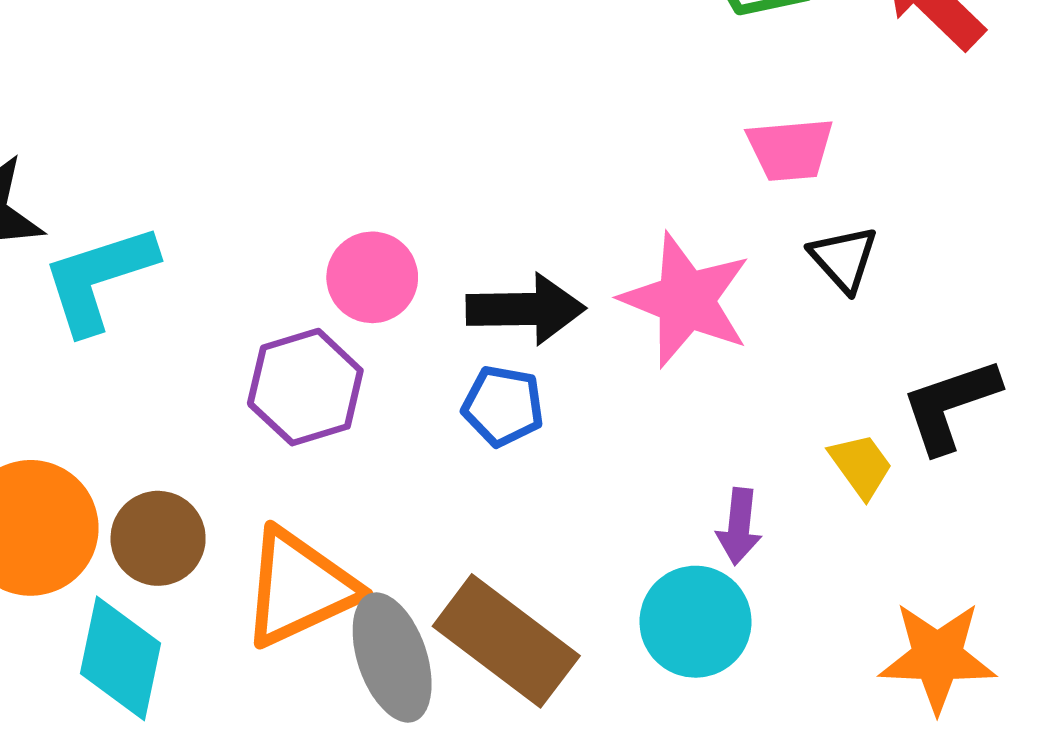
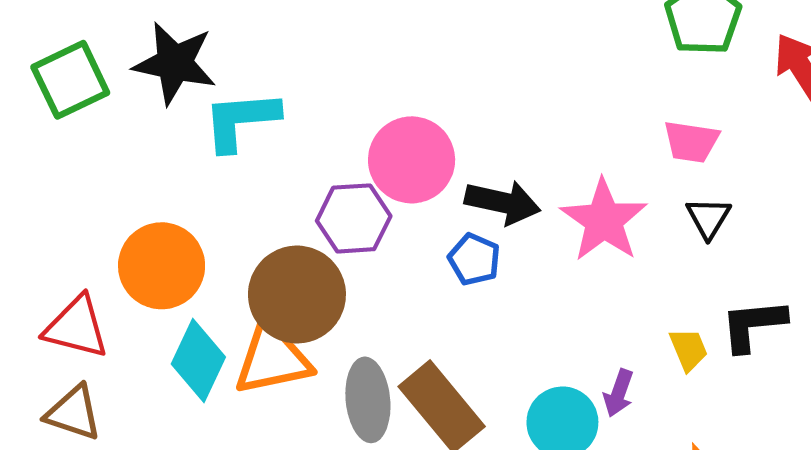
pink circle: (372, 277) -> (412, 160), size x1.5
purple arrow: (739, 526) -> (619, 393), moved
brown circle: (158, 538) -> (297, 295), moved, size x1.6
orange triangle: (299, 588) -> (272, 358), moved

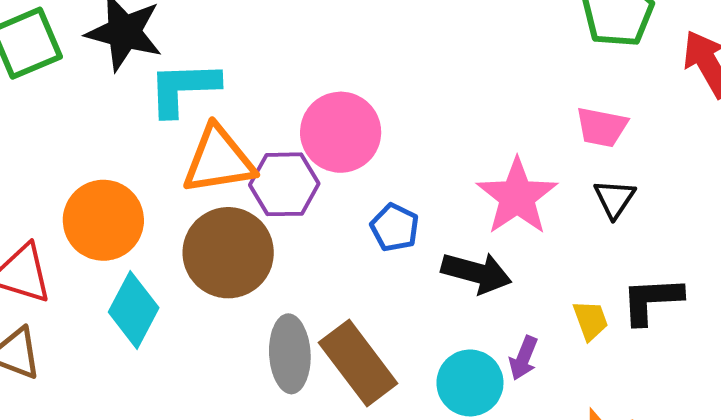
black arrow: (503, 202) -> (476, 273), moved
orange triangle: (272, 358) -> (219, 160), moved

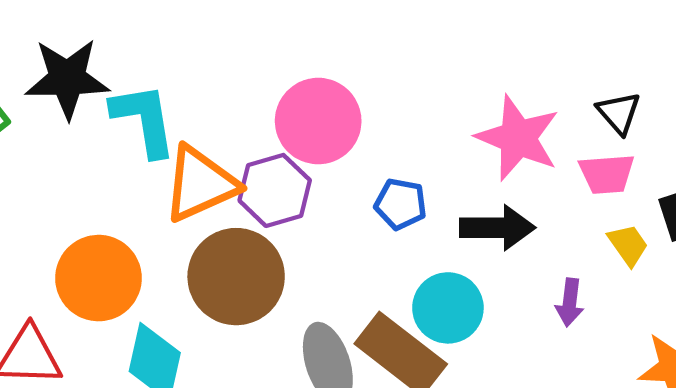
cyan L-shape: (183, 88) -> (144, 120), turned 98
pink trapezoid: (602, 127) -> (607, 174), moved
cyan circle: (470, 383) -> (448, 308), moved

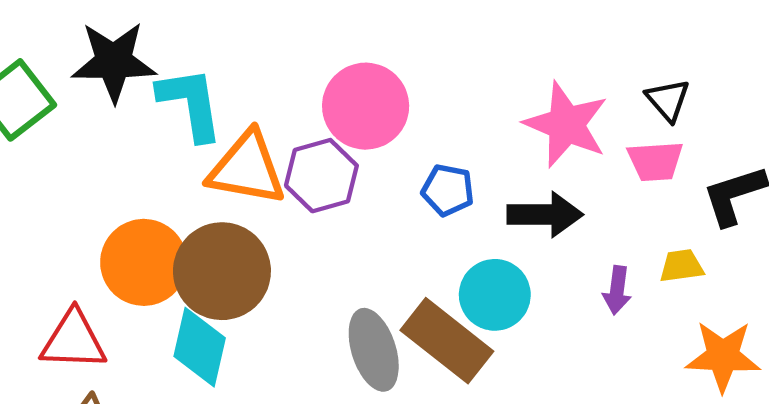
orange triangle: (200, 184) -> (247, 168), turned 34
yellow trapezoid: (628, 245) -> (681, 266), moved, turned -63
brown circle: (236, 277) -> (222, 271), moved

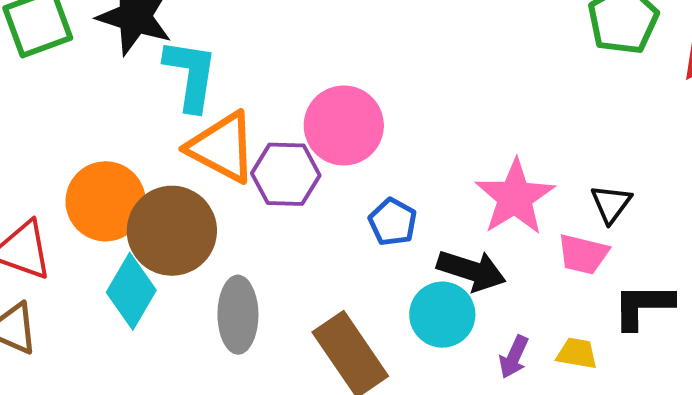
cyan circle: (495, 295) -> (442, 315), moved
gray ellipse: (374, 350) -> (238, 315), moved

